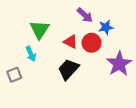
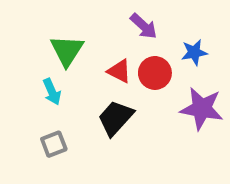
blue star: (106, 27) -> (194, 52), moved
purple star: (119, 64) -> (202, 109), turned -30
gray square: (14, 75) -> (54, 144), moved

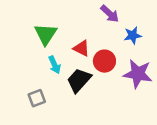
purple arrow: (144, 26) -> (110, 14), moved
red circle: (155, 73) -> (104, 61), moved
cyan arrow: (52, 92) -> (55, 65), moved

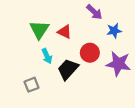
red triangle: (81, 48) -> (65, 32), moved

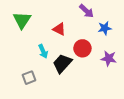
green triangle: (39, 30) -> (22, 20), moved
purple star: (118, 64) -> (109, 58), size x0.7

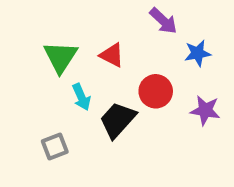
green triangle: (22, 20) -> (60, 57), moved

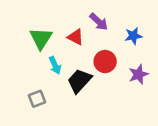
purple arrow: (163, 21) -> (99, 22), moved
purple star: (205, 110) -> (138, 74), turned -30

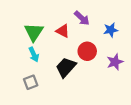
cyan arrow: (55, 65) -> (34, 54), moved

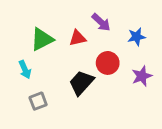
red triangle: (63, 31) -> (77, 38), turned -40
green triangle: (34, 32) -> (42, 39), turned 30
cyan arrow: (34, 54) -> (25, 70), moved

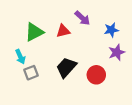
red circle: (108, 63) -> (96, 75), moved
purple star: (142, 76) -> (117, 52), moved
gray square: (38, 101) -> (31, 73), moved

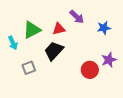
purple star: (117, 52) -> (109, 60), moved
cyan arrow: (20, 57) -> (13, 43), moved
black trapezoid: (66, 67) -> (54, 51), moved

